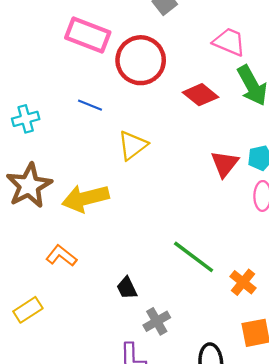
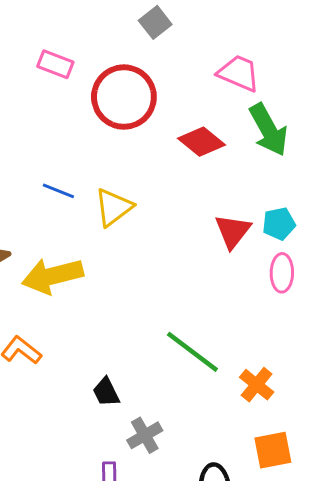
pink rectangle: (88, 35) -> (55, 64), size x0.6
blue line: (90, 105) -> (58, 191), moved

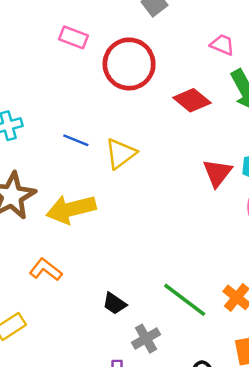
pink trapezoid: (239, 73) -> (222, 45), size x0.7
green line: (192, 352) -> (185, 300), moved
black trapezoid: (106, 392) -> (115, 303), turned -30

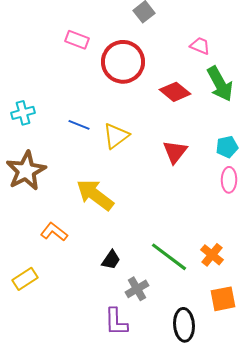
red triangle: (217, 173) -> (175, 152), moved
yellow arrow: (71, 209) -> (95, 195), moved, turned 51
black trapezoid: (115, 303) -> (111, 260), turned -90

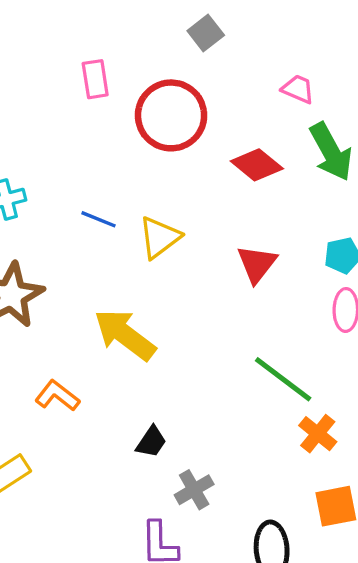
pink rectangle: (77, 40) -> (95, 79), turned 60
green line: (169, 257) -> (283, 379), moved

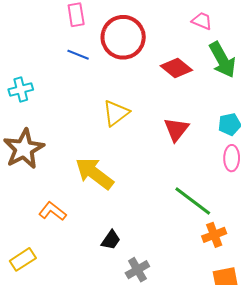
blue line: (98, 219) -> (78, 55), moved
orange cross: (318, 434) -> (214, 235), turned 30

